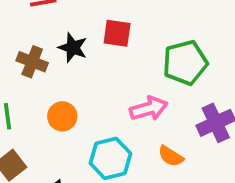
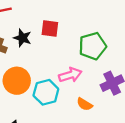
orange circle: (62, 116) -> (17, 81), size x1.5
cyan hexagon: (110, 158) -> (46, 92), moved

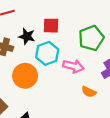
pink arrow: (70, 75) -> (73, 66), turned 36
cyan hexagon: (46, 92) -> (47, 53), moved

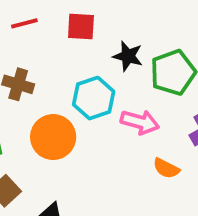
red square: (51, 26) -> (81, 26), moved
black star: (27, 36) -> (128, 56), moved

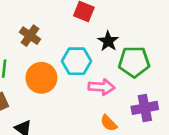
pink arrow: (140, 122) -> (102, 87), turned -30

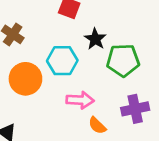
pink arrow: (102, 87) -> (80, 100), moved

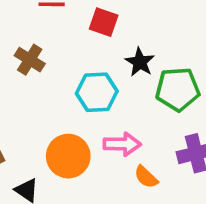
orange circle: (25, 79) -> (68, 156), moved

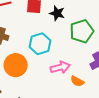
black star: (140, 62) -> (57, 13), moved
orange circle: (68, 156) -> (16, 65), moved

